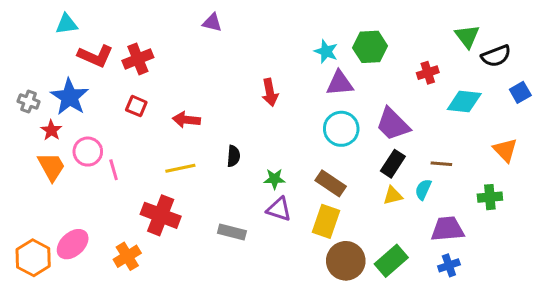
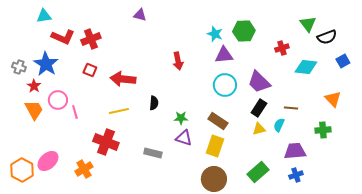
red arrow: (186, 120) -> (123, 79), size x1.4
brown circle: (346, 261) -> (214, 179), moved

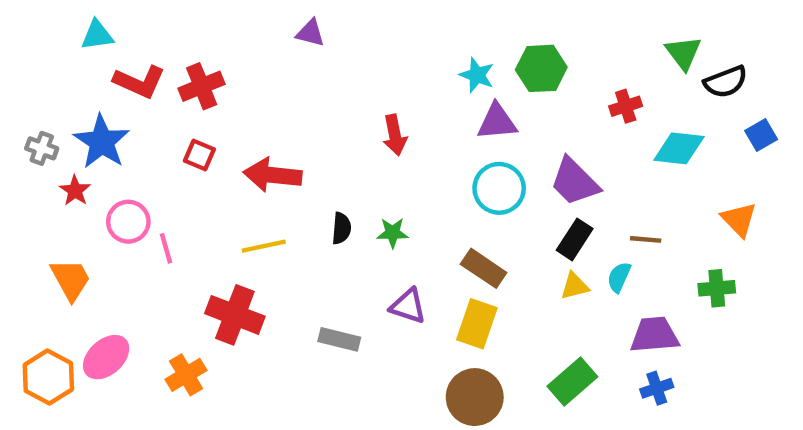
orange trapezoid: (34, 110) -> (71, 279), moved
green star: (181, 118) -> (393, 233), moved

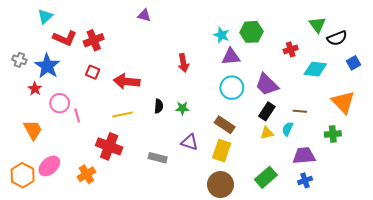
cyan triangle: (97, 35) -> (45, 16), turned -35
gray cross: (42, 148) -> (19, 60), moved
orange triangle: (739, 219) -> (343, 102), size x1.4

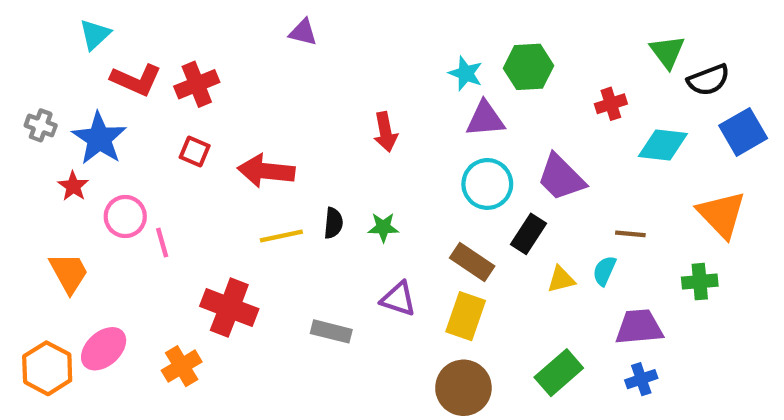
blue square: (353, 63) -> (743, 132), size x1.5
black rectangle: (267, 111) -> (528, 234), moved
yellow line: (123, 114) -> (281, 236), moved

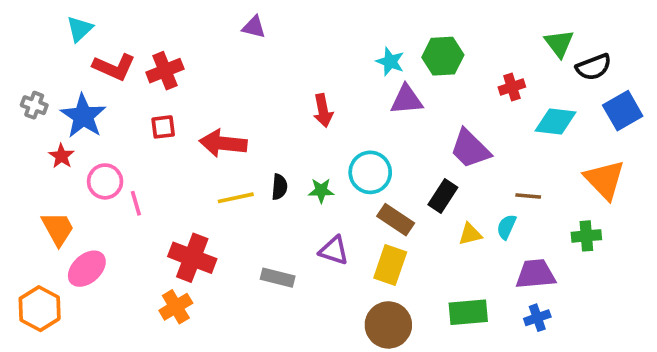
red square: (195, 151) -> (163, 127), turned -30
cyan circle: (487, 184) -> (370, 172), moved
pink ellipse: (104, 349) -> (87, 269), moved
orange cross: (182, 366) -> (176, 307), moved
green rectangle: (559, 373) -> (468, 312), turned 36

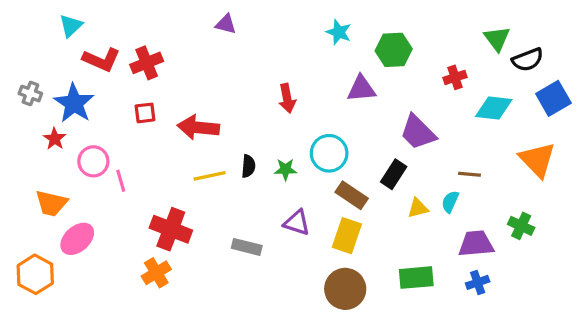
cyan star: (390, 62) -> (339, 32), moved
orange trapezoid: (58, 229) -> (51, 203), turned 132
green cross: (586, 236) -> (521, 226), moved, turned 30

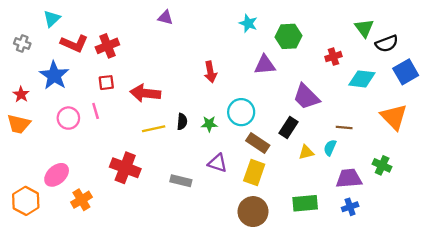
gray cross: (30, 94) -> (22, 43), moved
red star: (55, 139) -> (21, 94), moved
pink line: (121, 181) -> (96, 111), moved
orange trapezoid: (51, 203) -> (19, 124), moved
orange cross: (156, 273) -> (81, 200), moved

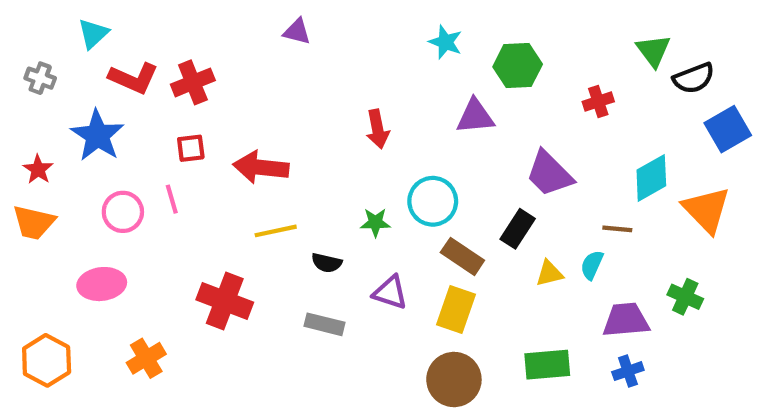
cyan diamond: (362, 79) -> (651, 178), moved, turned -36
black semicircle: (182, 122) -> (327, 263), moved, turned 98
pink ellipse: (57, 175) -> (102, 284), moved, turned 35

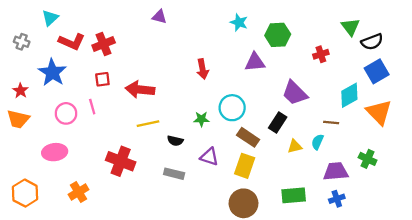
blue square: (728, 129) -> (377, 71), moved

